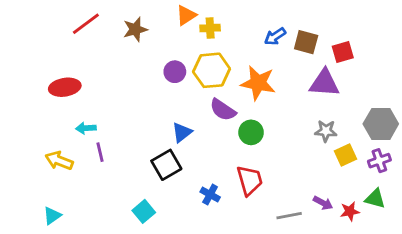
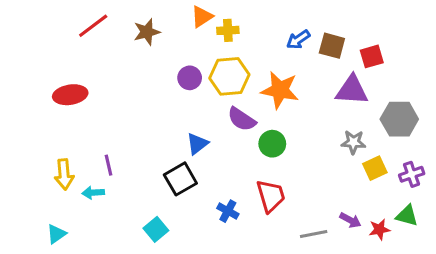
gray hexagon: (381, 124) -> (399, 119), moved
cyan arrow: (86, 128) -> (93, 193), moved
yellow arrow: (59, 161) -> (64, 174), turned -116

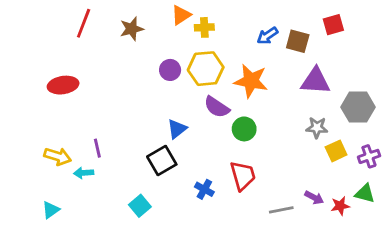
red line: (93, 26) -> (84, 23), turned -32
red square: (372, 56) -> (333, 25), moved
yellow arrow: (64, 174) -> (58, 156), turned -68

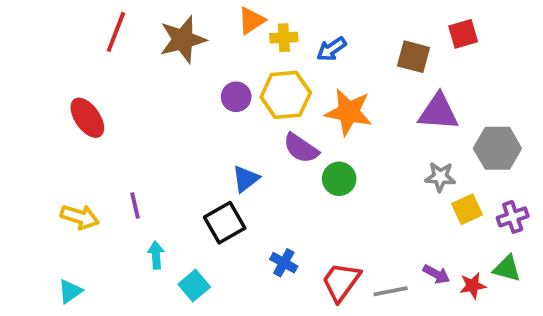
brown star: (132, 29) -> (183, 40), size x1.4
blue arrow: (267, 36) -> (331, 49), moved
red ellipse: (63, 85) -> (87, 118), turned 64
cyan arrow: (84, 173) -> (156, 255), moved, turned 90
red trapezoid: (243, 176) -> (341, 282), moved, turned -128

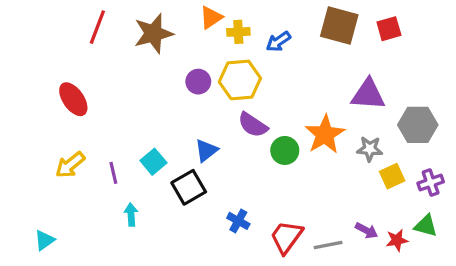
brown square: (413, 57) -> (339, 25), moved, size x1.4
orange star: (349, 112) -> (325, 134), moved, turned 30
yellow arrow: (80, 217) -> (70, 165), moved, turned 124
cyan square: (194, 286) -> (153, 162), moved
cyan triangle: (70, 291) -> (44, 240), moved

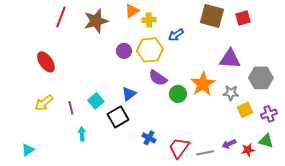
blue arrow: (278, 42) -> (176, 35), moved
purple arrow: (367, 231) -> (229, 144), turned 128

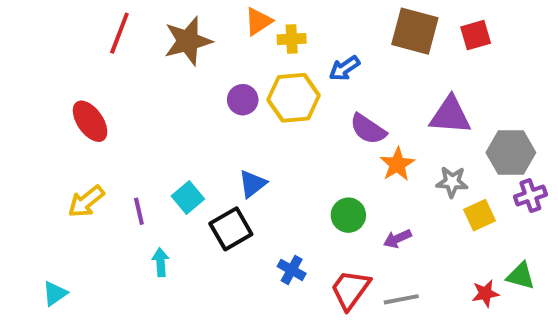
purple semicircle: (158, 78) -> (368, 129), moved
orange star: (203, 84) -> (397, 164), size x0.7
green circle: (178, 94) -> (348, 215), moved
purple cross: (269, 114) -> (530, 196), moved
purple arrow: (229, 144) -> (397, 239), moved

